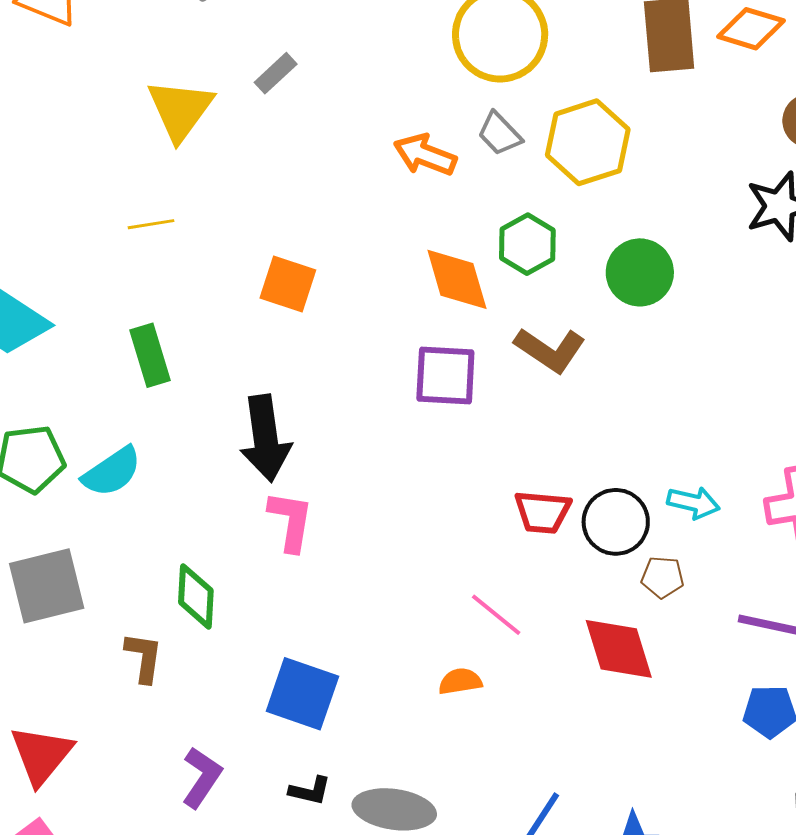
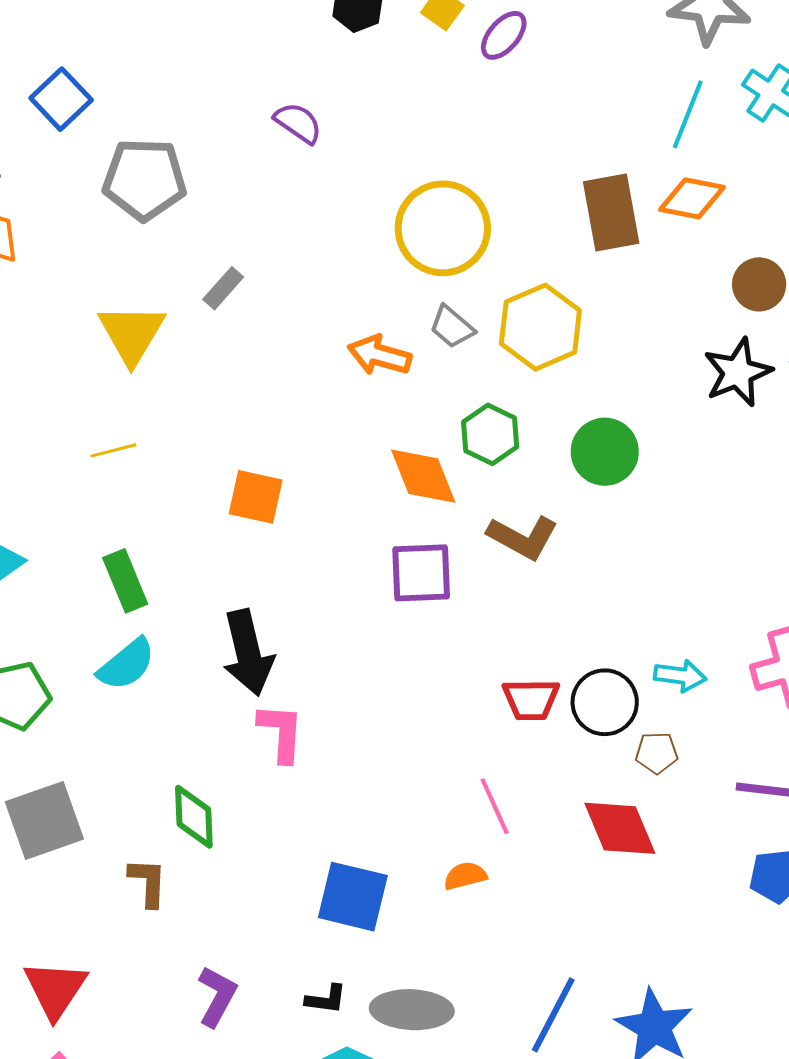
cyan semicircle: (112, 472) -> (126, 664), moved
pink line: (496, 615) -> (495, 806), turned 32
blue square: (302, 694) -> (353, 897), moved

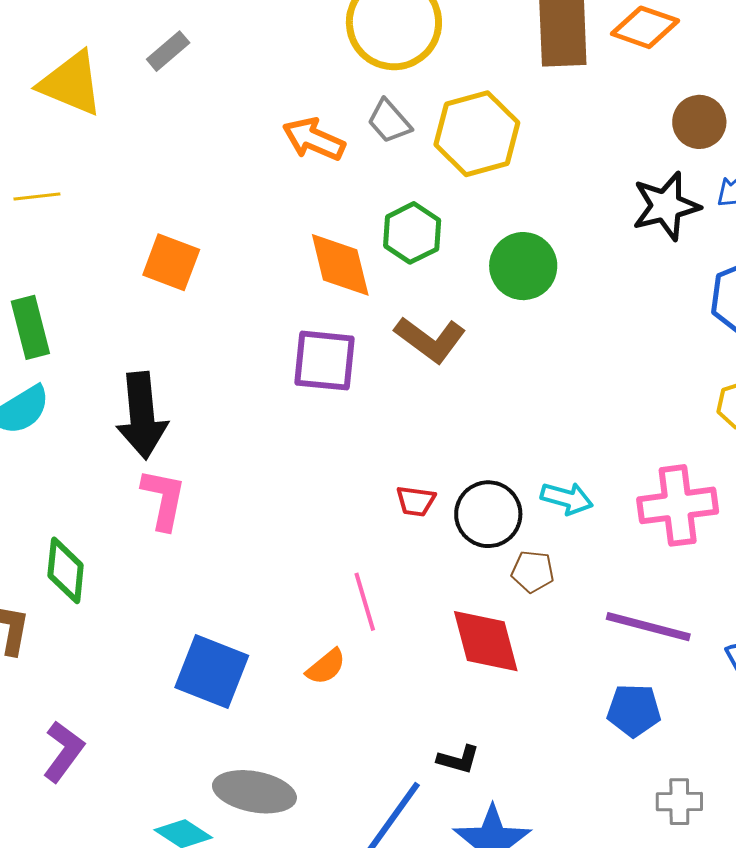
yellow triangle: (132, 334) -> (71, 83), turned -46
red trapezoid: (531, 699) -> (416, 501), size x0.7
orange semicircle: (465, 876) -> (326, 667), turned 147
black L-shape: (326, 999) -> (458, 759), moved

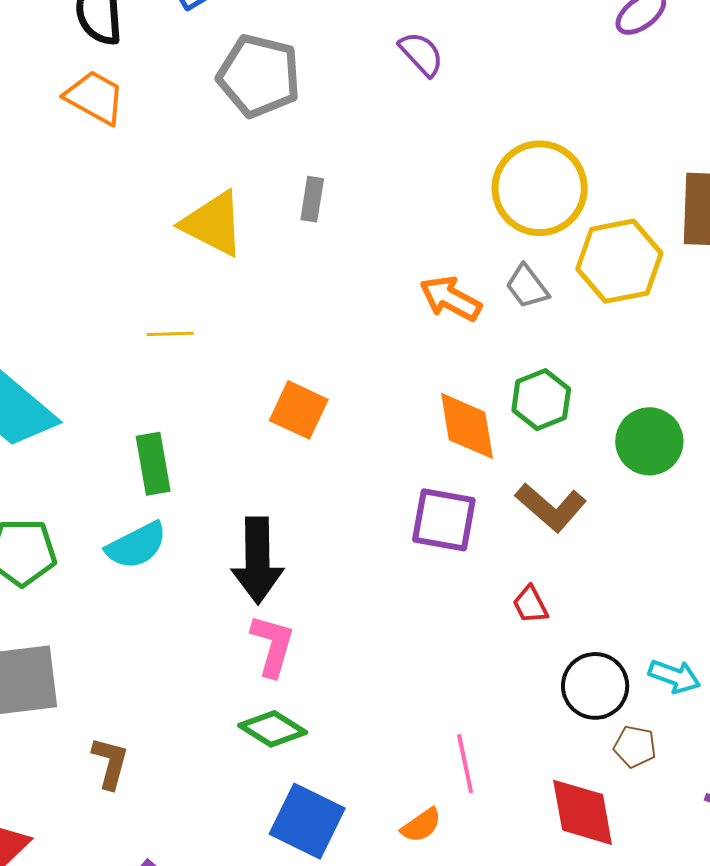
gray rectangle: (168, 51) -> (312, 199), turned -45
yellow hexagon: (477, 134) -> (619, 261), moved
red trapezoid: (416, 501) -> (530, 605), moved, turned 51
green diamond: (66, 570) -> (273, 729), moved, turned -68

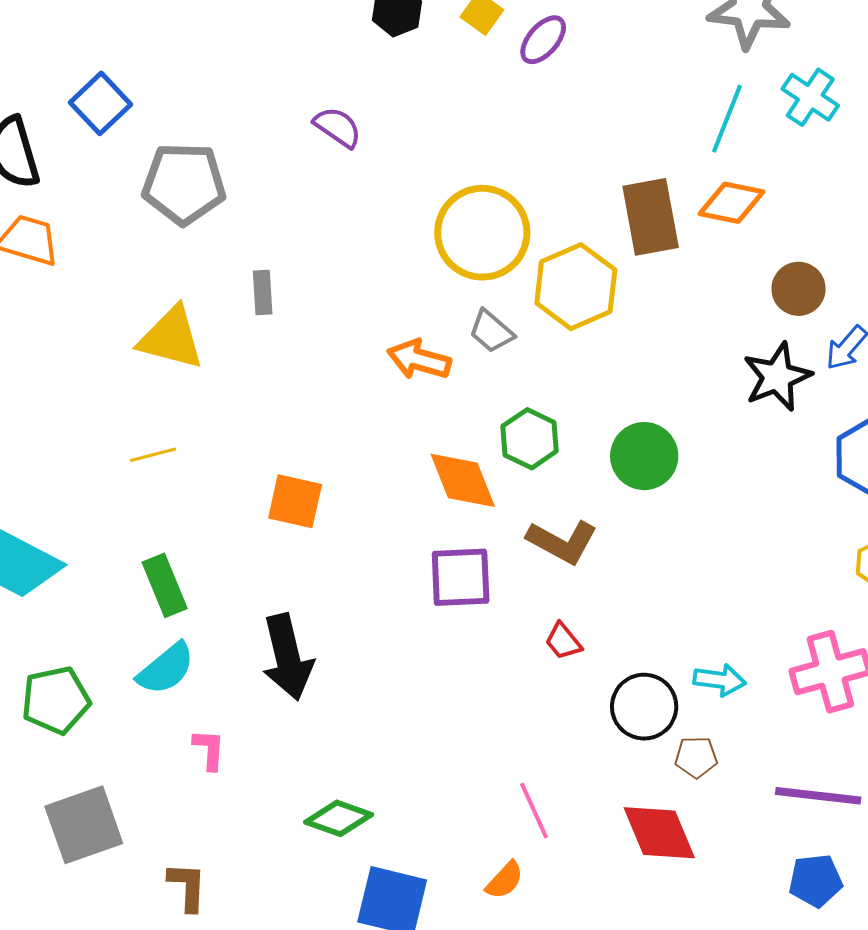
pink L-shape: (273, 645) -> (209, 749), moved, size x0.7

